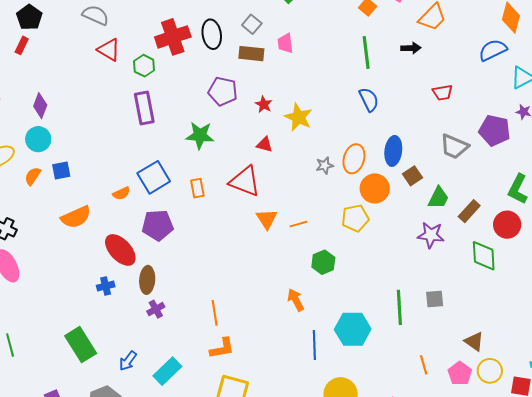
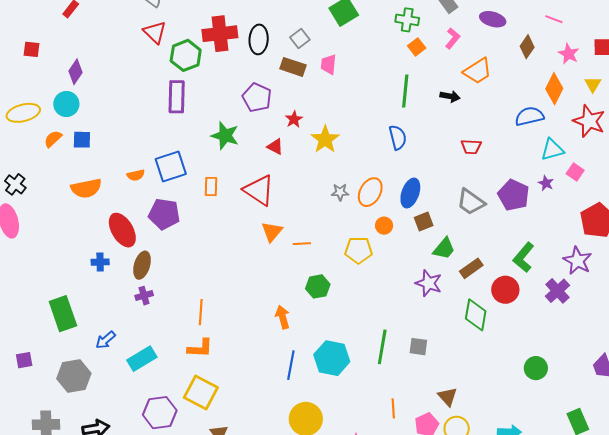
green hexagon: (144, 66) -> (186, 55), size x1.4
red triangle: (265, 145) -> (275, 147), moved
orange circle: (375, 188) -> (384, 226), size x0.6

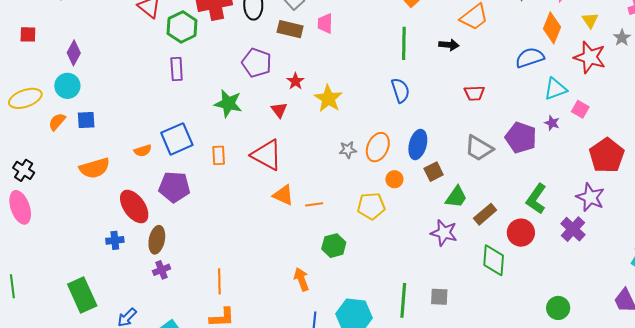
purple rectangle: (177, 97) -> (177, 69), size x0.7
red triangle: (275, 147) -> (279, 110), turned 30
orange triangle: (272, 232) -> (283, 195), turned -40

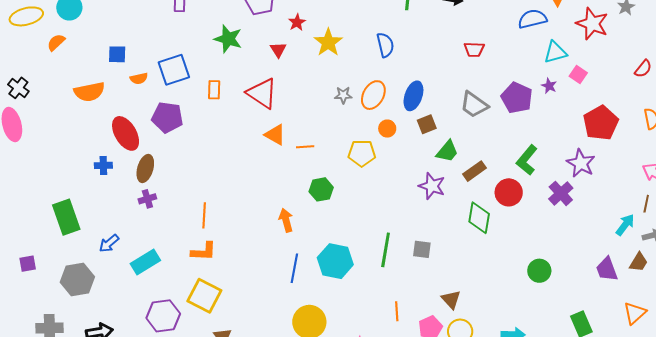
blue semicircle: (400, 90) -> (385, 45), moved
blue square: (86, 120) -> (117, 54), moved

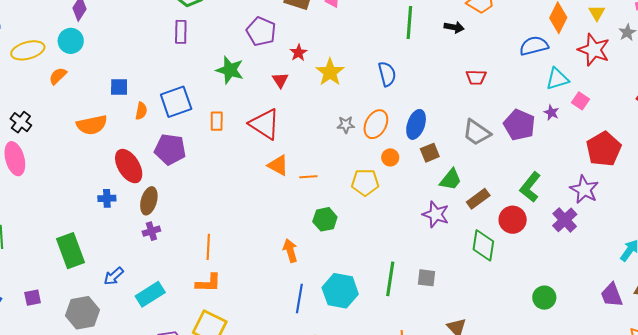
orange semicircle: (139, 78) -> (141, 111), turned -66

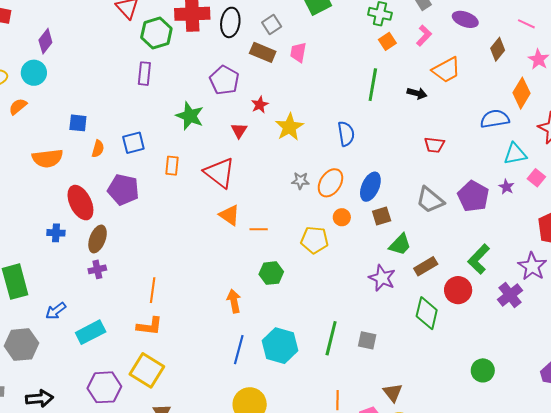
blue square: (176, 102) -> (133, 143), size x0.7

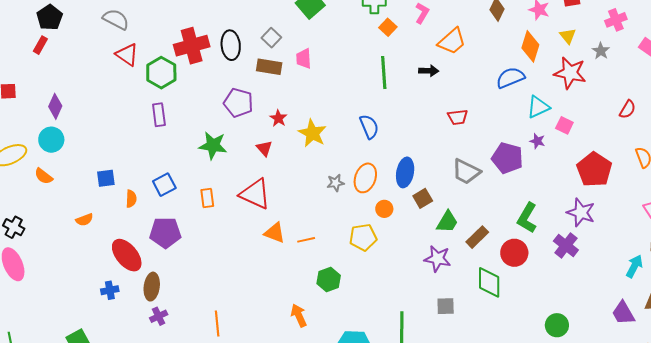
orange semicircle: (18, 107) -> (44, 176), turned -90
orange semicircle: (48, 158) -> (84, 220), size x0.6
gray square: (367, 340) -> (446, 306), moved

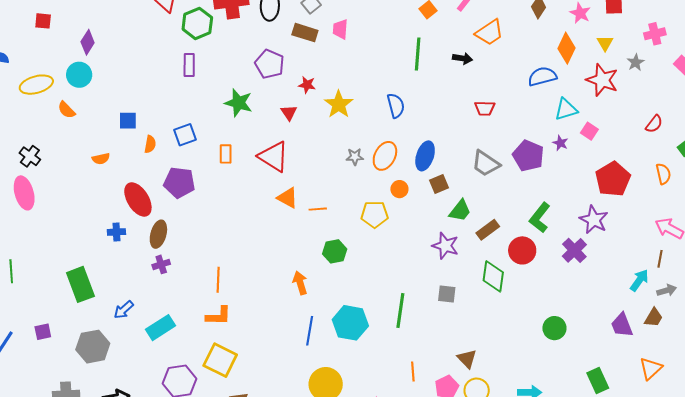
red star: (278, 118) -> (307, 85), turned -30

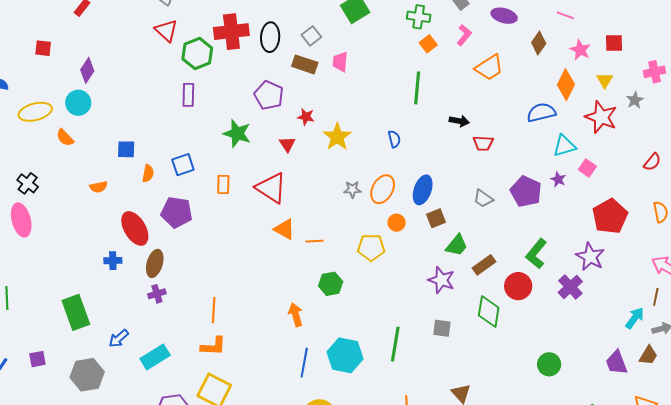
black arrow: (462, 58) -> (459, 121), moved
blue semicircle: (396, 106) -> (394, 139), size x0.7
gray trapezoid: (486, 163) -> (483, 199), size x0.7

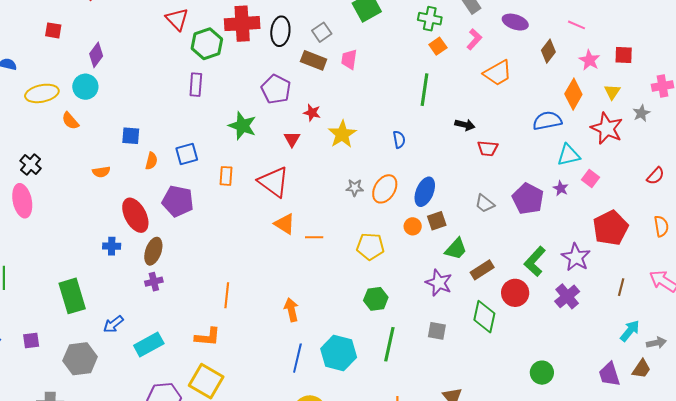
orange circle: (397, 223) -> (413, 226), moved
purple star: (590, 257) -> (576, 257), moved
green hexagon: (331, 284) -> (376, 299), moved
brown line: (656, 297) -> (621, 287), moved
orange line: (214, 310) -> (227, 295), moved

